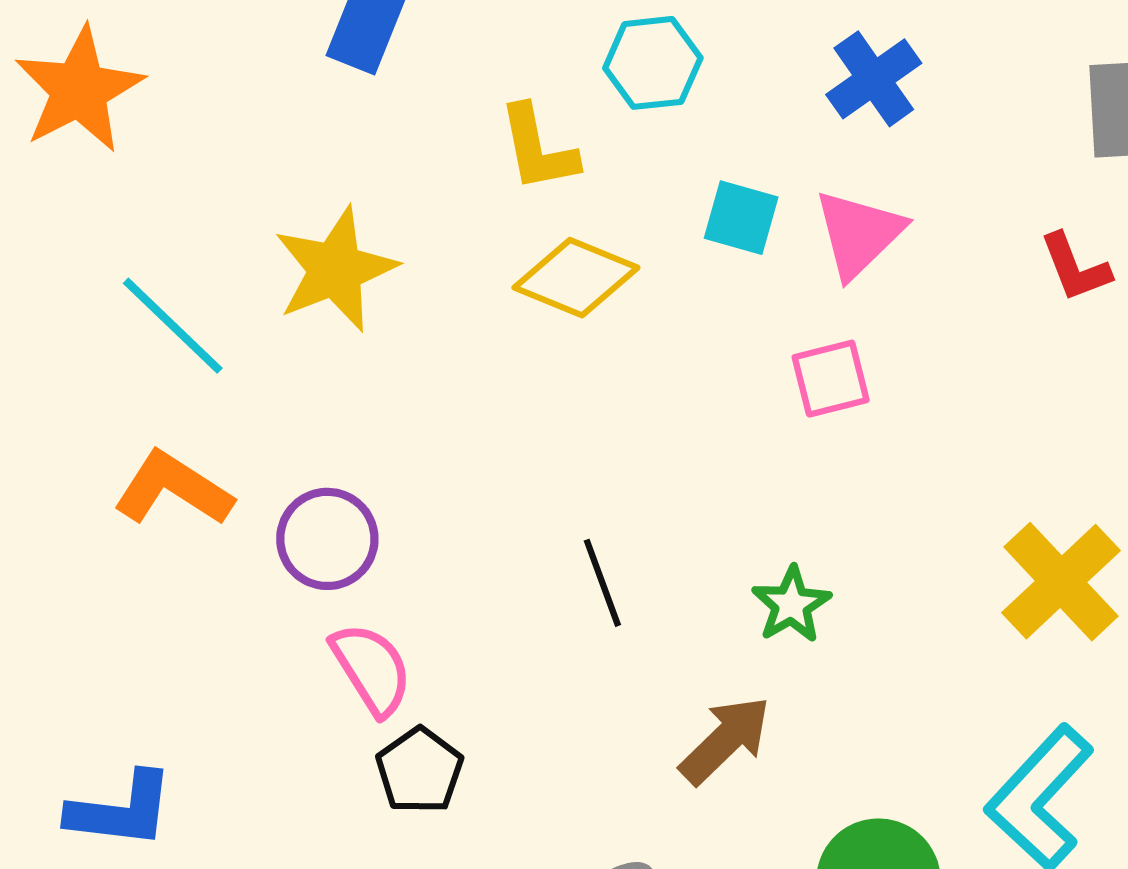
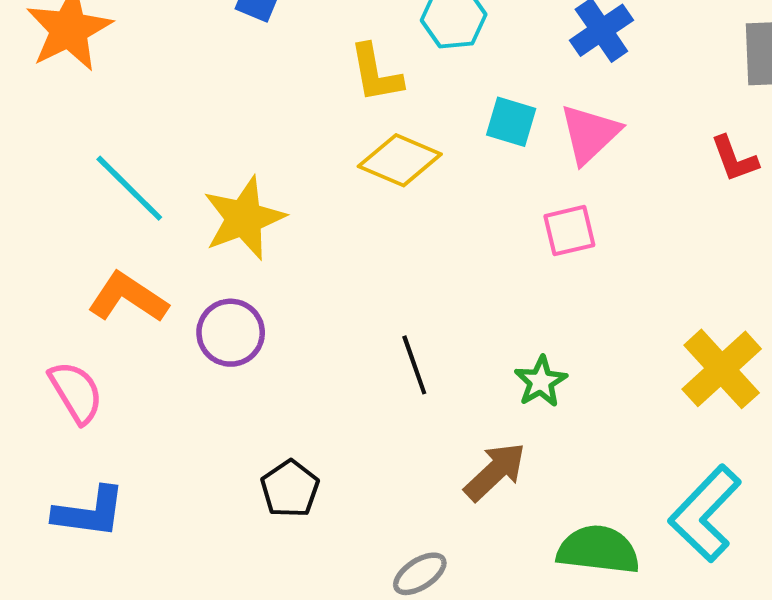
yellow star: (335, 269) -> (244, 218), moved
pink semicircle: (372, 669) -> (76, 392), moved

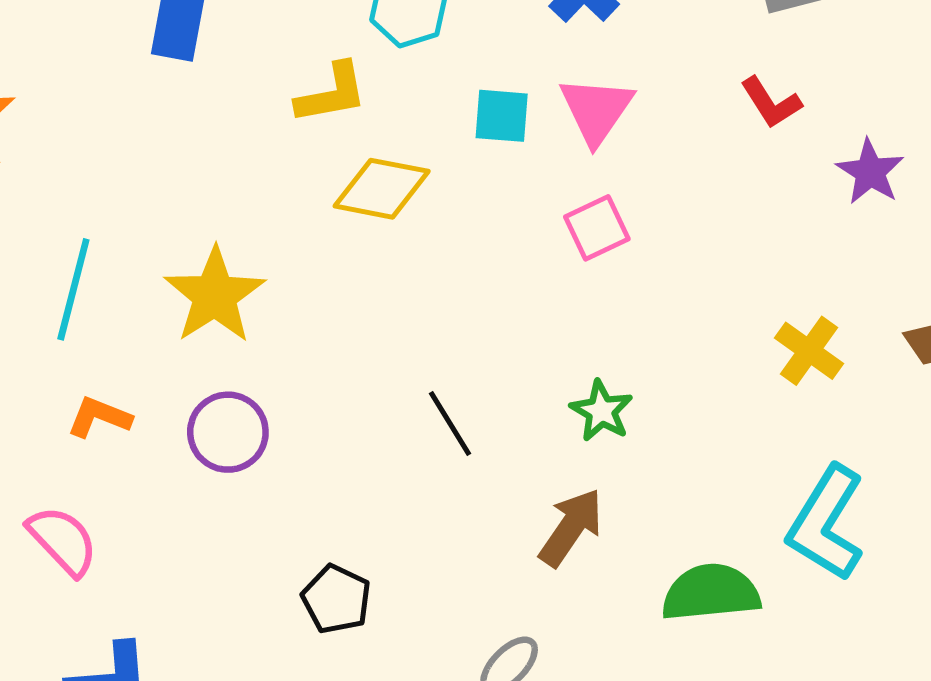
yellow L-shape: (376, 73) -> (332, 93), turned -78
cyan line: (129, 188) -> (73, 289), turned 72
orange L-shape: (128, 298) -> (99, 417), size x0.7
yellow cross: (722, 369) -> (809, 351), size x0.7

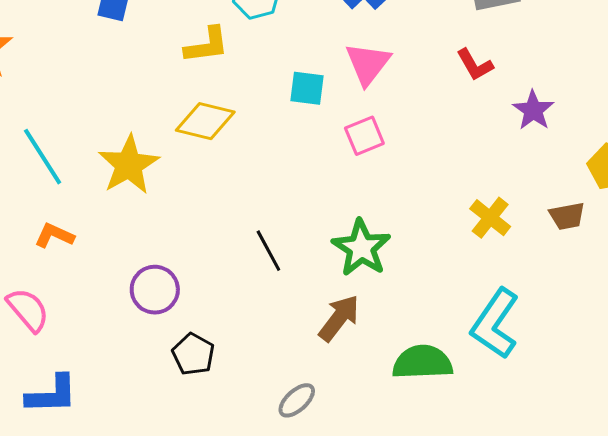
cyan square: (502, 116) -> (307, 88), moved
yellow diamond: (382, 189) -> (205, 121), moved
cyan line: (73, 289) -> (43, 157), turned -50
green star: (602, 411) -> (361, 248), size x1.5
purple circle: (228, 432) -> (155, 290), moved

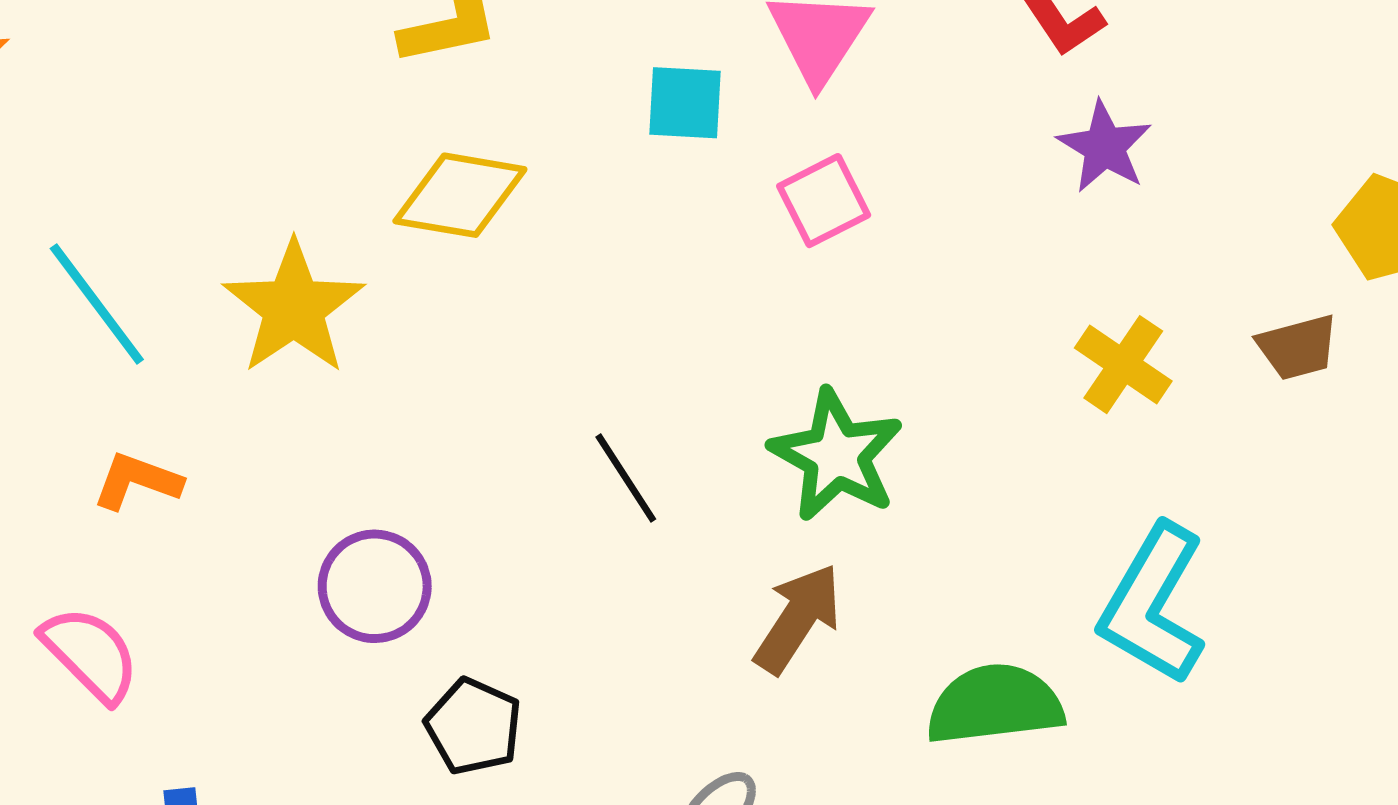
purple star: (533, 110) -> (1105, 147), moved

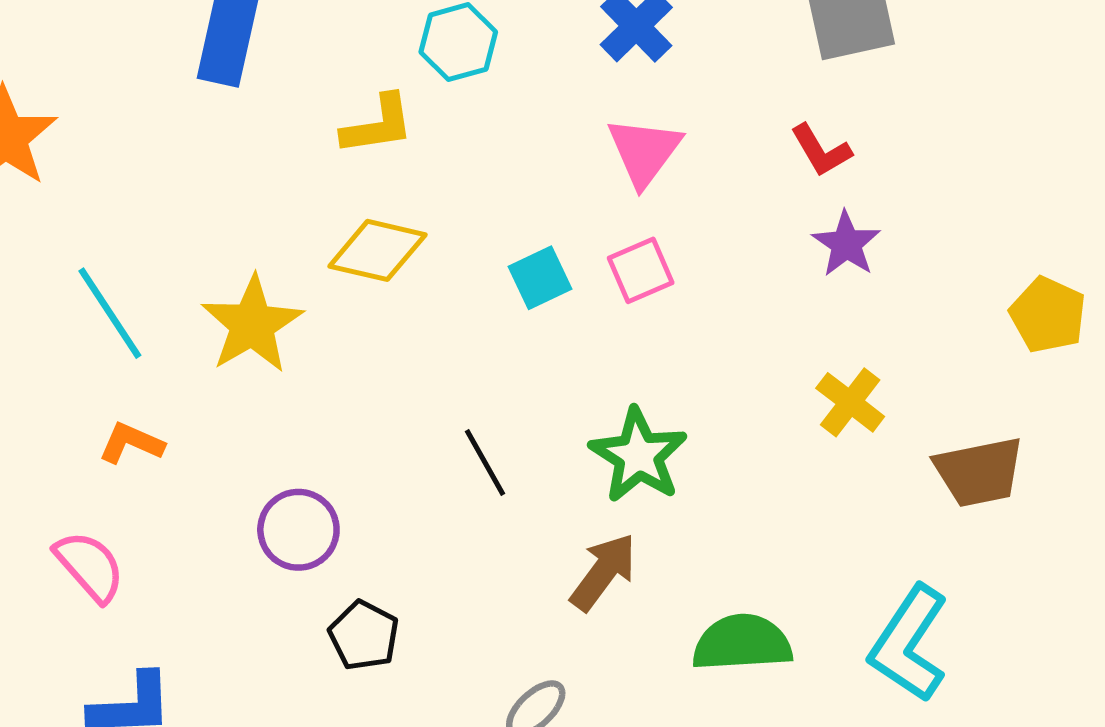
cyan square: (685, 103) -> (540, 278), moved, turned -32
brown trapezoid: (1298, 347) -> (979, 472), moved, size x1.5
cyan L-shape: (1153, 604) -> (909, 644), moved

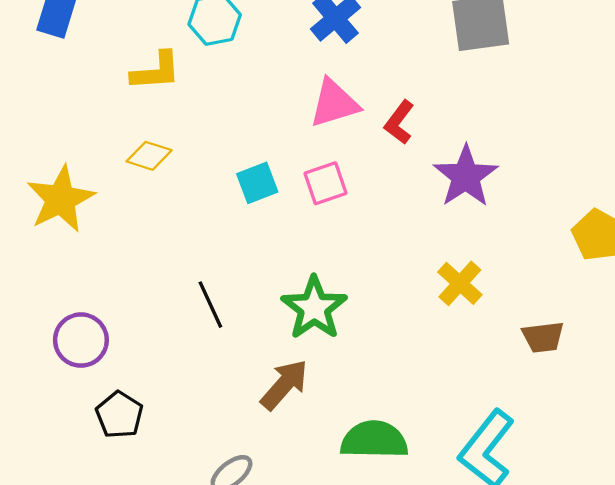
red L-shape: (821, 150) -> (399, 122), moved, turned 63
pink triangle: (644, 151) -> (334, 103), turned 32
purple star: (846, 244) -> (466, 176), size x1.4
yellow diamond: (377, 250) -> (149, 156), size x0.7
brown trapezoid: (979, 472) -> (543, 337), size x0.7

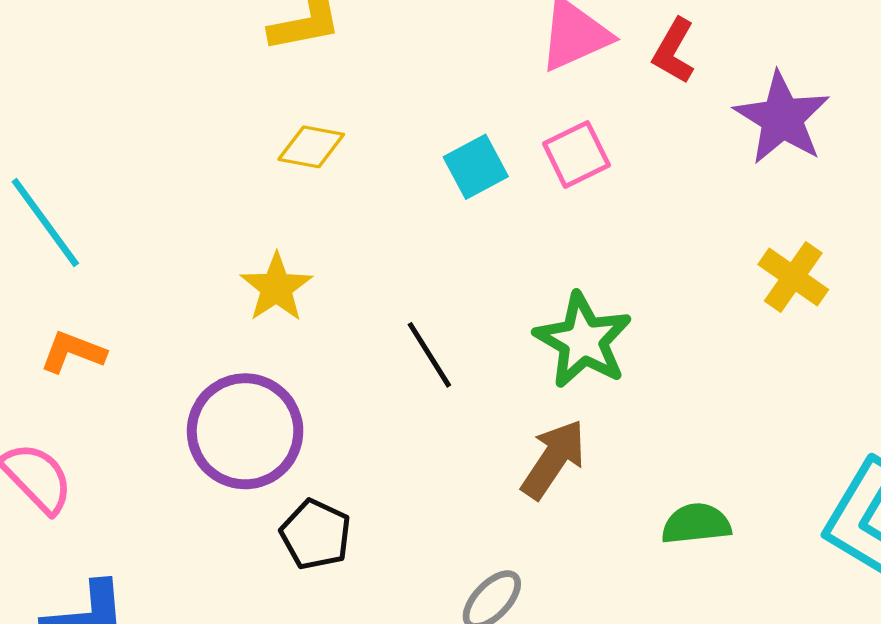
yellow star: (61, 199) -> (276, 288), moved, size x0.7
purple circle: (81, 340) -> (245, 431), size x1.4
green semicircle: (374, 440) -> (696, 524), size x0.7

